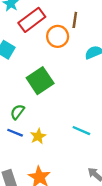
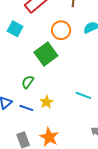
orange circle: (58, 36) -> (61, 30), moved
blue line: (15, 133) -> (26, 108), moved

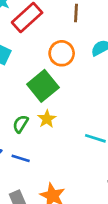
yellow star: (46, 102) -> (47, 119), moved

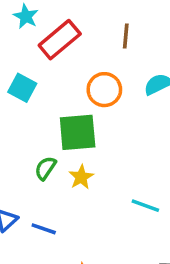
green square: (43, 86) -> (78, 132), turned 32
green semicircle: (21, 124) -> (45, 168), moved

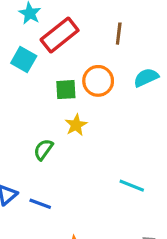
cyan square: (22, 88) -> (24, 60), moved
green square: (78, 132) -> (66, 90), moved, size x0.6
yellow star: (81, 177) -> (76, 125), moved

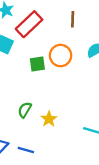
yellow star: (76, 125) -> (49, 119), moved

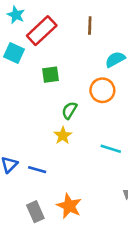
orange circle: (61, 56) -> (102, 90), moved
green semicircle: (25, 110) -> (69, 110), moved

